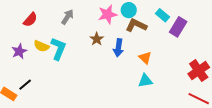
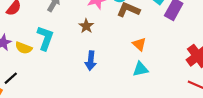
yellow semicircle: (41, 46) -> (24, 48), moved
blue arrow: (118, 48) -> (91, 61), moved

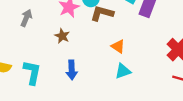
cyan L-shape: (45, 38) -> (32, 72), moved

